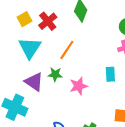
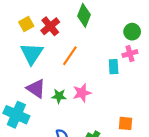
green star: (55, 74) -> (59, 96), moved
cyan rectangle: (110, 74) -> (114, 67), moved

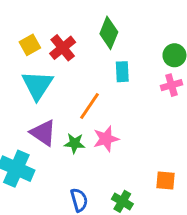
orange line: (70, 56) -> (89, 106), moved
cyan rectangle: (114, 67) -> (122, 72), moved

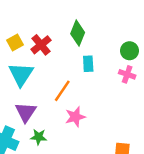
pink cross: (171, 85) -> (127, 74), turned 35
purple triangle: (43, 133) -> (26, 112), turned 30
green star: (75, 143) -> (39, 137), moved

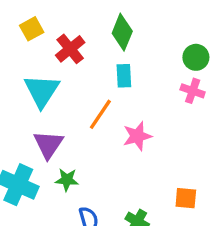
yellow square: (15, 42) -> (32, 29), moved
cyan rectangle: (88, 64) -> (124, 76), moved
pink star: (75, 117) -> (137, 136), moved

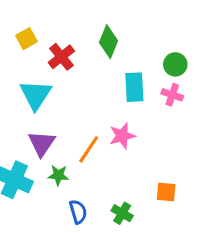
cyan rectangle: (124, 76) -> (134, 87), moved, size x1.4
orange line: (100, 114) -> (89, 149), moved

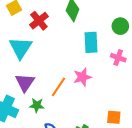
pink cross: (172, 95) -> (118, 58), moved

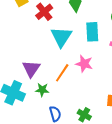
cyan triangle: (21, 48) -> (61, 37), moved
pink star: (82, 77) -> (84, 64), turned 30

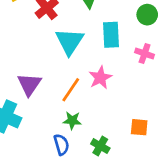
pink star: (84, 64) -> (100, 78), turned 30
green star: (42, 90) -> (72, 120), moved

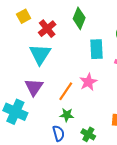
cyan triangle: (69, 41) -> (40, 54), moved

